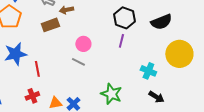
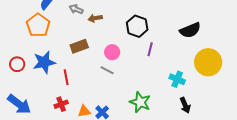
black hexagon: (124, 18) -> (137, 26), moved
brown rectangle: (50, 25) -> (79, 46), moved
black arrow: (156, 97) -> (185, 105), turned 35

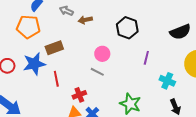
orange pentagon: (38, 25) -> (28, 27), turned -30
brown rectangle: (79, 46) -> (54, 48), moved
purple line: (150, 49) -> (146, 58), moved
red cross: (61, 104) -> (79, 95), moved

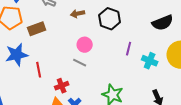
brown arrow: (85, 20) -> (78, 14), moved
brown rectangle: (54, 48) -> (37, 29), moved
cyan cross: (167, 81) -> (150, 61), moved

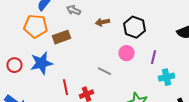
pink circle: (85, 45) -> (126, 53), moved
cyan cross: (150, 61) -> (166, 77), moved, turned -35
red line: (39, 70) -> (66, 87), moved

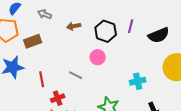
purple line: (154, 57) -> (131, 26), moved
red line: (66, 87) -> (42, 79), moved

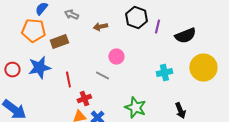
black hexagon: (106, 31) -> (136, 18), moved
pink circle: (98, 57) -> (116, 57), moved
cyan cross: (138, 81) -> (164, 73), moved

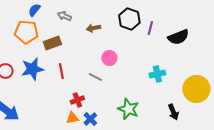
yellow circle: (203, 68) -> (196, 89), moved
red line: (68, 80) -> (61, 71), moved

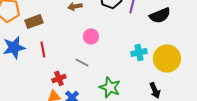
gray line: (95, 77) -> (82, 62), moved
yellow circle: (196, 89) -> (167, 58), moved

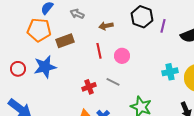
red line: (43, 49) -> (99, 51), moved
red cross: (59, 78) -> (89, 87), moved

